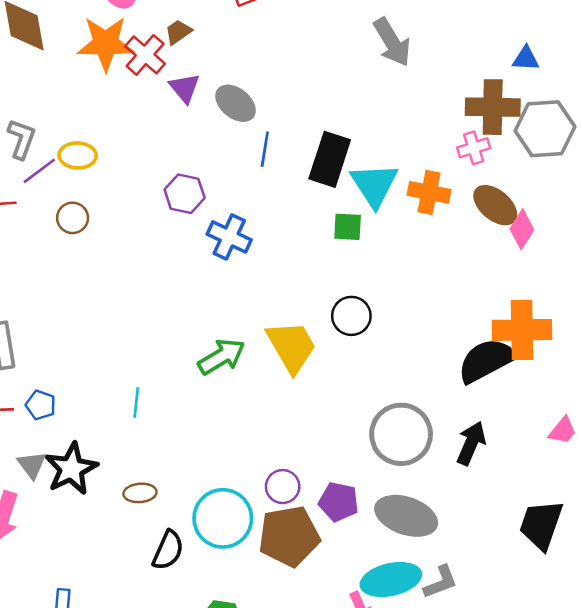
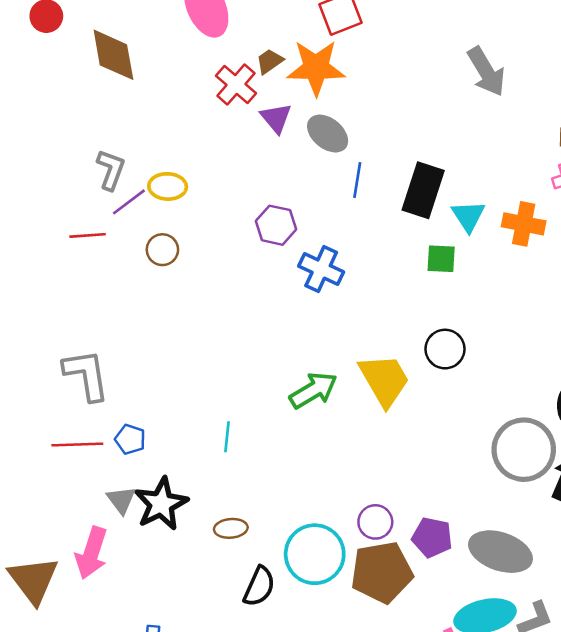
orange star: (106, 43) -> (316, 68), moved
cyan triangle: (374, 185) -> (468, 216), size x0.7
gray circle: (401, 434) -> (524, 450), moved

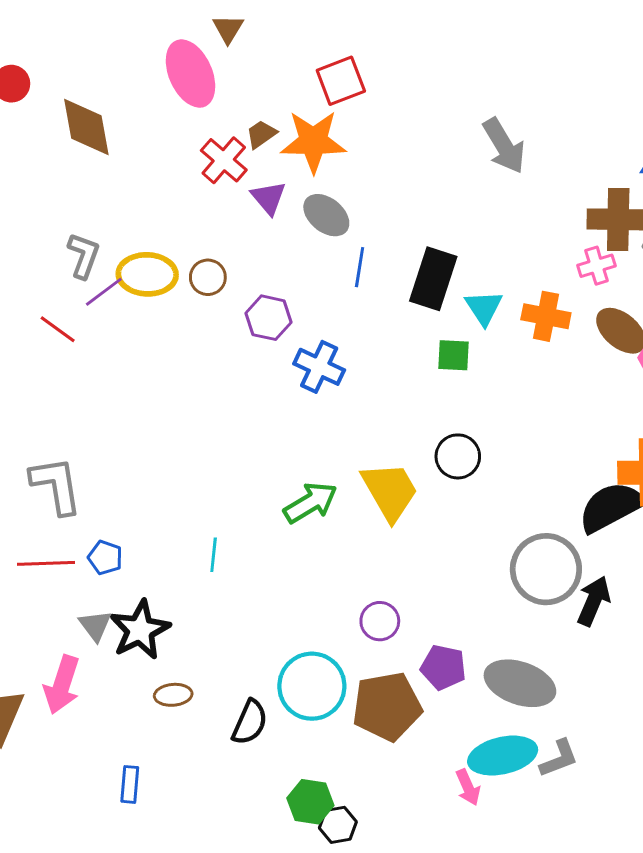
yellow ellipse: (168, 186) -> (147, 274), size x1.4
red line: (88, 235) -> (58, 329), turned 40
brown circle: (162, 250) -> (208, 277), moved
purple circle: (375, 522) -> (380, 621), moved
brown ellipse: (231, 528) -> (173, 695), moved

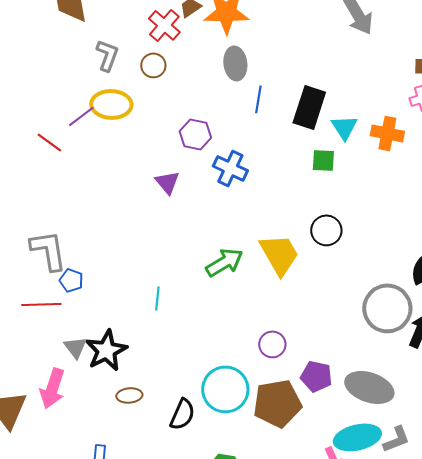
purple triangle: (269, 198) -> (167, 182), moved
gray ellipse: (326, 215) -> (235, 63), turned 44
gray L-shape: (84, 256) -> (107, 55), moved
brown circle: (208, 277) -> (153, 65), moved
blue pentagon: (105, 558) -> (71, 280), moved

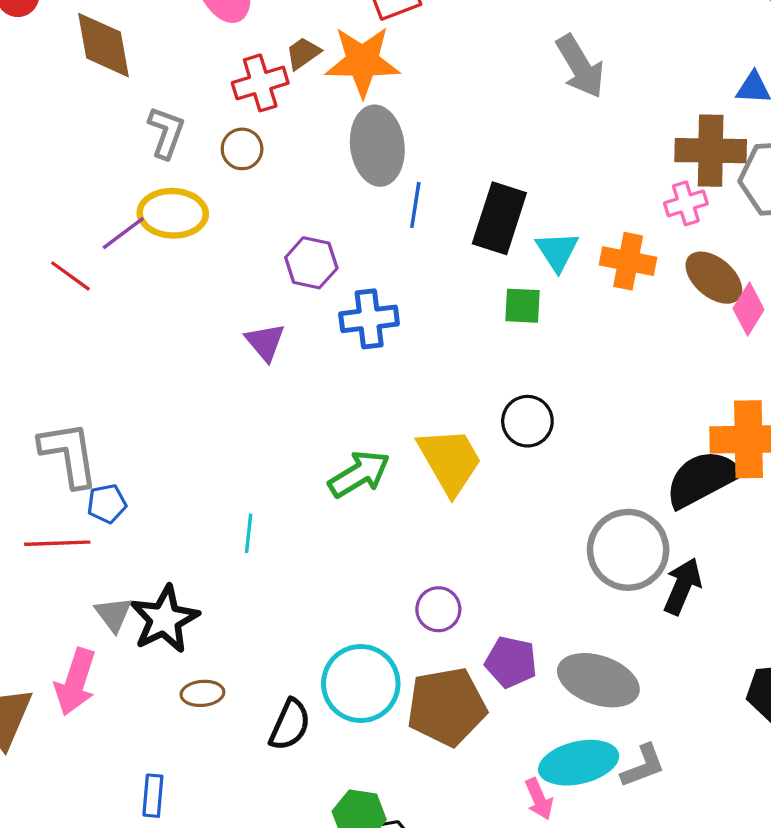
red cross: (164, 25) -> (260, 83), turned 32
gray ellipse: (235, 63) -> (377, 146), size x1.4
blue cross: (230, 168) -> (369, 319), turned -32
blue pentagon: (71, 280) -> (107, 504), turned -30

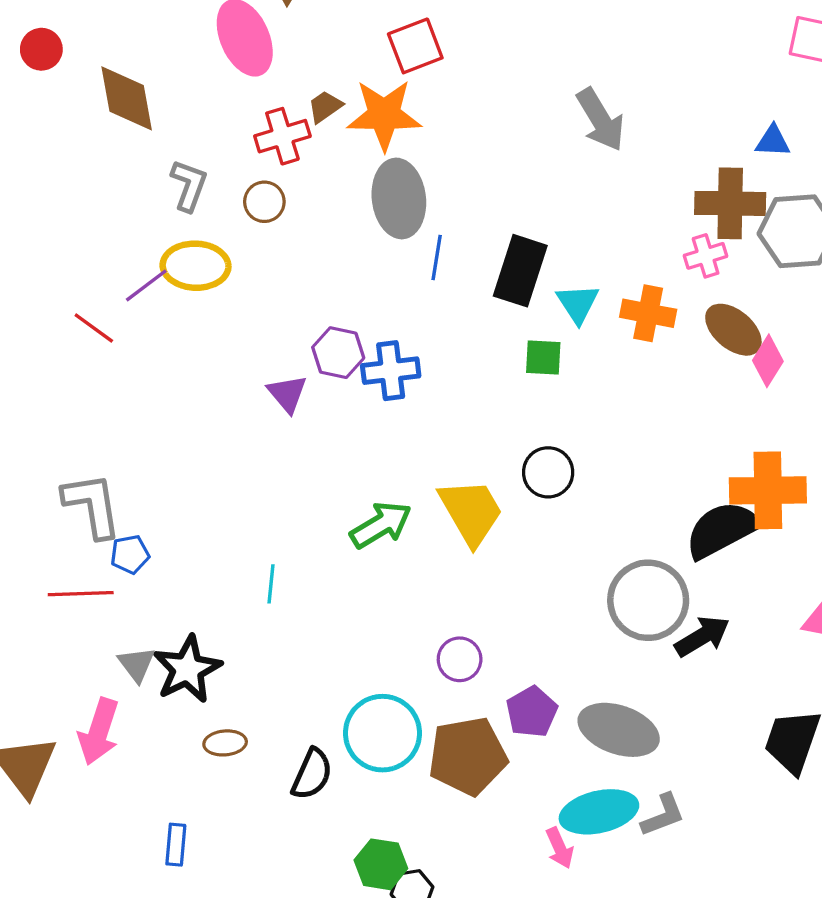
purple hexagon: (311, 263) -> (338, 353), moved
black arrow: (683, 586) -> (702, 636), turned 36
purple pentagon: (511, 662) -> (532, 712), turned 30

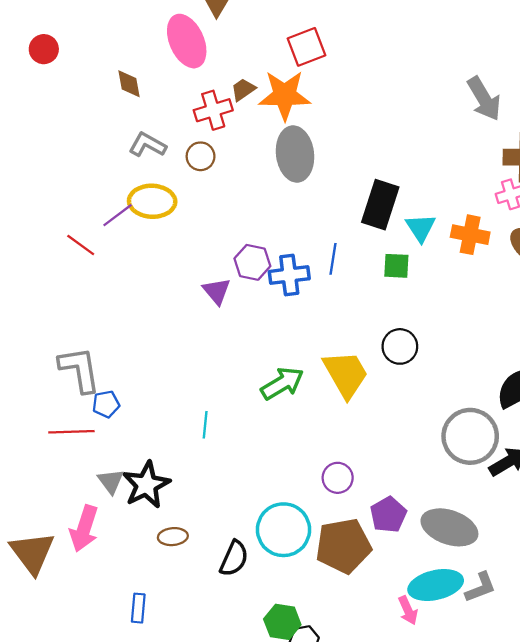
brown diamond: (127, 98) -> (129, 84), moved, size x0.6
gray arrow: (601, 120) -> (484, 99), moved
gray L-shape: (189, 185) -> (148, 145), turned -81
blue line: (437, 258) -> (333, 259), moved

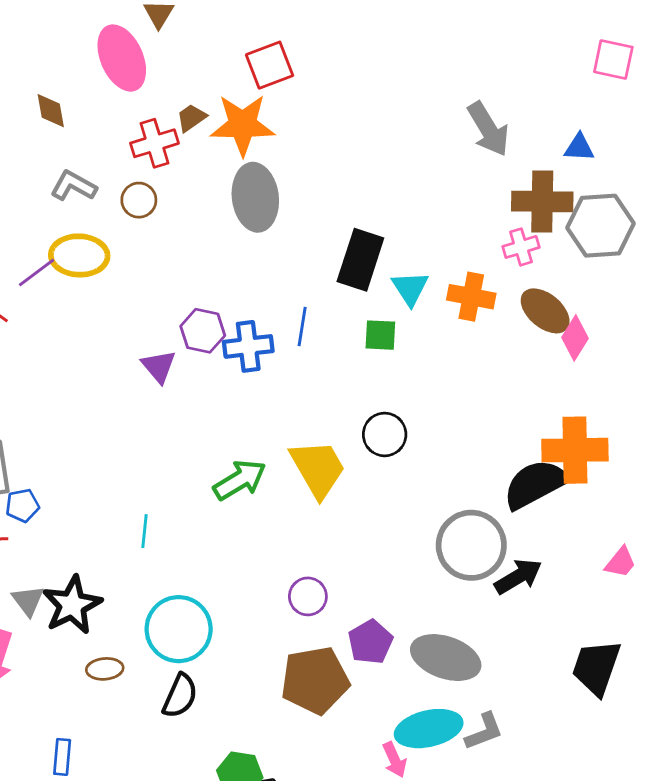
cyan circle: (283, 530) -> (179, 629), moved

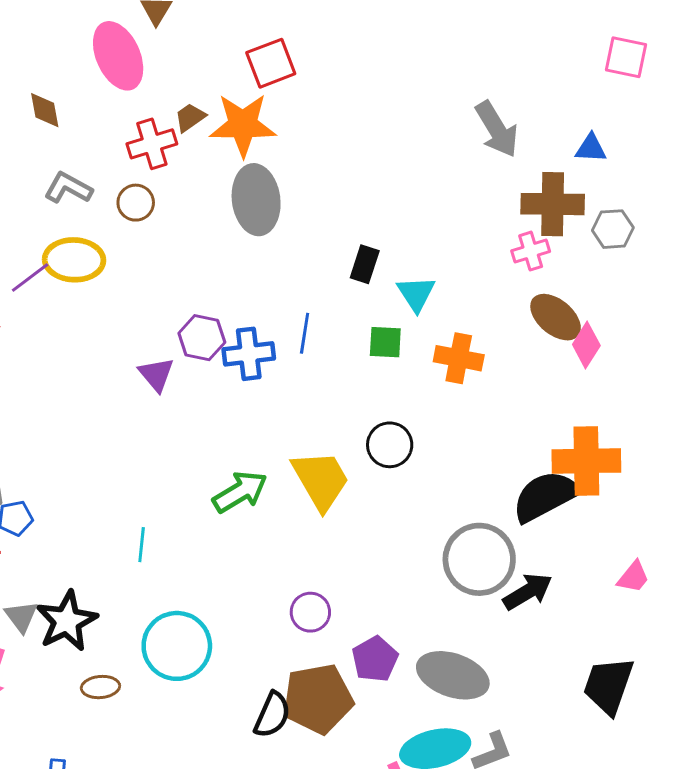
gray hexagon: (601, 226) -> (613, 229), size x0.6
black rectangle: (360, 260) -> (365, 264), size x0.6
orange cross: (471, 297) -> (459, 358), moved
black semicircle: (180, 696) -> (272, 715), moved

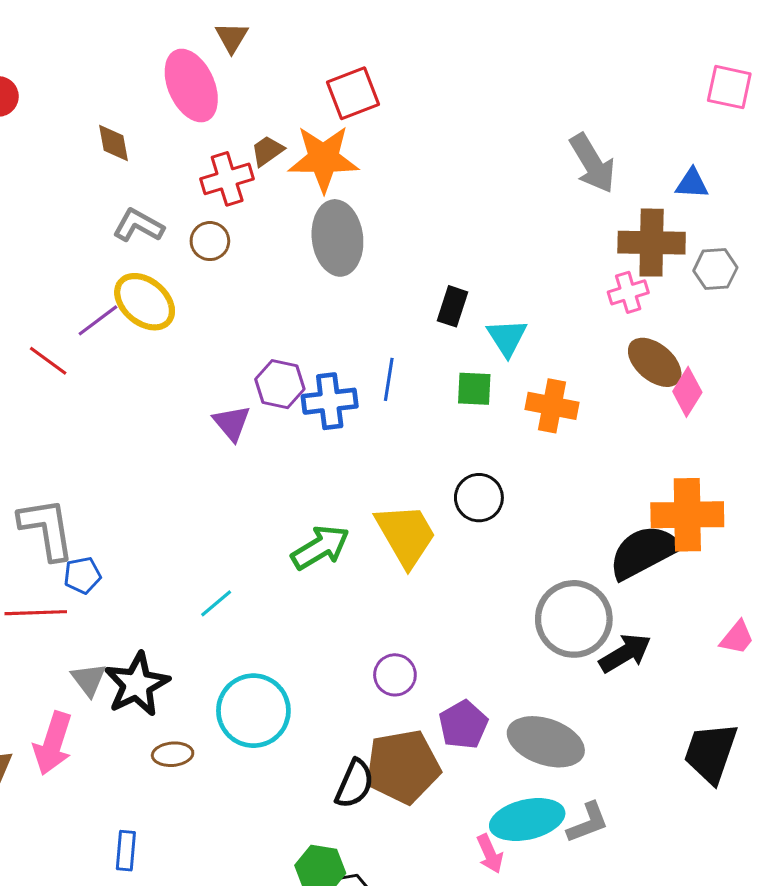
yellow ellipse: (74, 260) -> (145, 302), turned 38
cyan line: (142, 545) -> (216, 603), turned 44

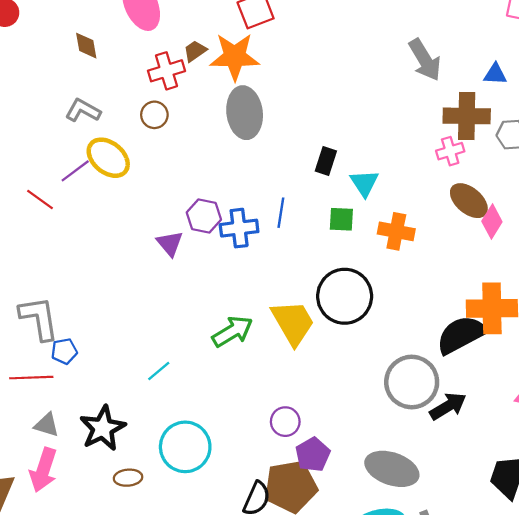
gray L-shape: (138, 225) -> (83, 110), moved
black circle: (479, 498) -> (345, 296), size x1.6
gray triangle: (89, 680) -> (47, 425), moved, turned -36
purple pentagon: (463, 725) -> (313, 455), moved

